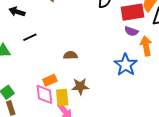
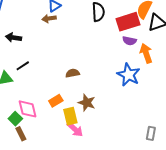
black line: (30, 37) -> (23, 66), moved
brown star: (80, 86) -> (87, 103), turned 30
pink diamond: (44, 94) -> (28, 109), moved

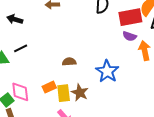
blue star: (129, 75) -> (107, 71), moved
yellow rectangle: (70, 116) -> (64, 93), moved

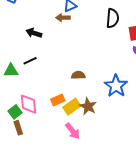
black arrow: (15, 19) -> (34, 33), moved
yellow rectangle: (64, 93) -> (72, 107), turned 60

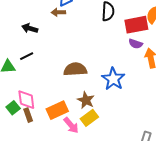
brown semicircle: (78, 75) -> (75, 69), size x1.6
orange rectangle: (58, 100) -> (57, 110), moved, size x1.5
yellow rectangle: (72, 107) -> (89, 118), moved
brown rectangle: (18, 128) -> (28, 115), moved

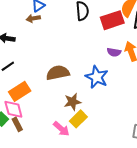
purple semicircle: (136, 44) -> (114, 52), moved
brown star: (86, 100) -> (73, 102), turned -30
orange rectangle: (57, 110) -> (20, 91), moved

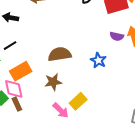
blue star: (97, 77) -> (98, 60), size x0.7
brown star: (73, 102) -> (53, 82), moved

